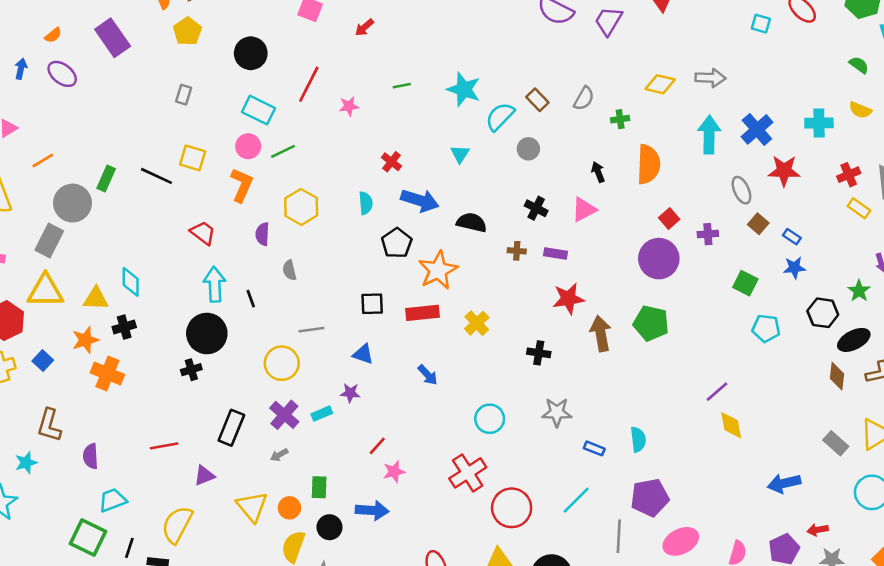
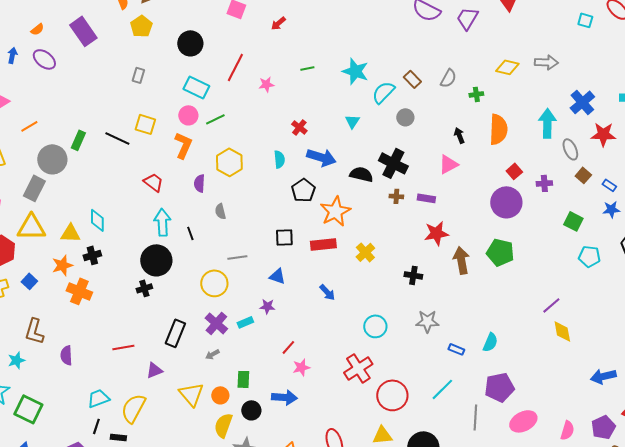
cyan arrow: (709, 135) -> (547, 123), moved
black cross: (536, 208) -> (393, 163), moved, size x1.6
cyan semicircle: (638, 439) -> (490, 342), turned 30
cyan trapezoid: (113, 500) -> (98, 398), moved
green square: (88, 538) -> (28, 409), moved

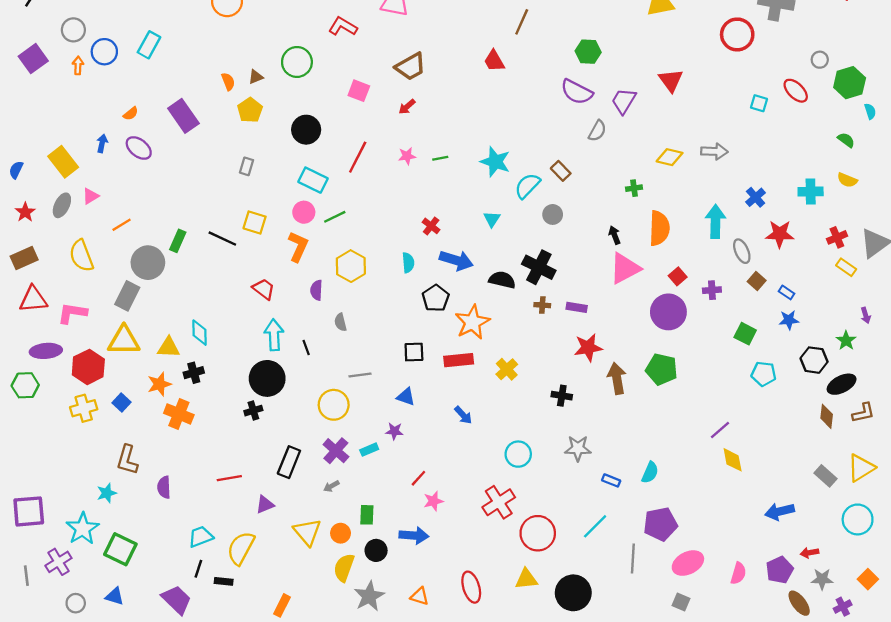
gray semicircle: (448, 78) -> (597, 131), moved
pink star: (266, 84) -> (407, 156), moved
blue cross: (582, 102) -> (756, 197), size x0.7
pink triangle: (448, 164) -> (625, 268), moved, size x1.4

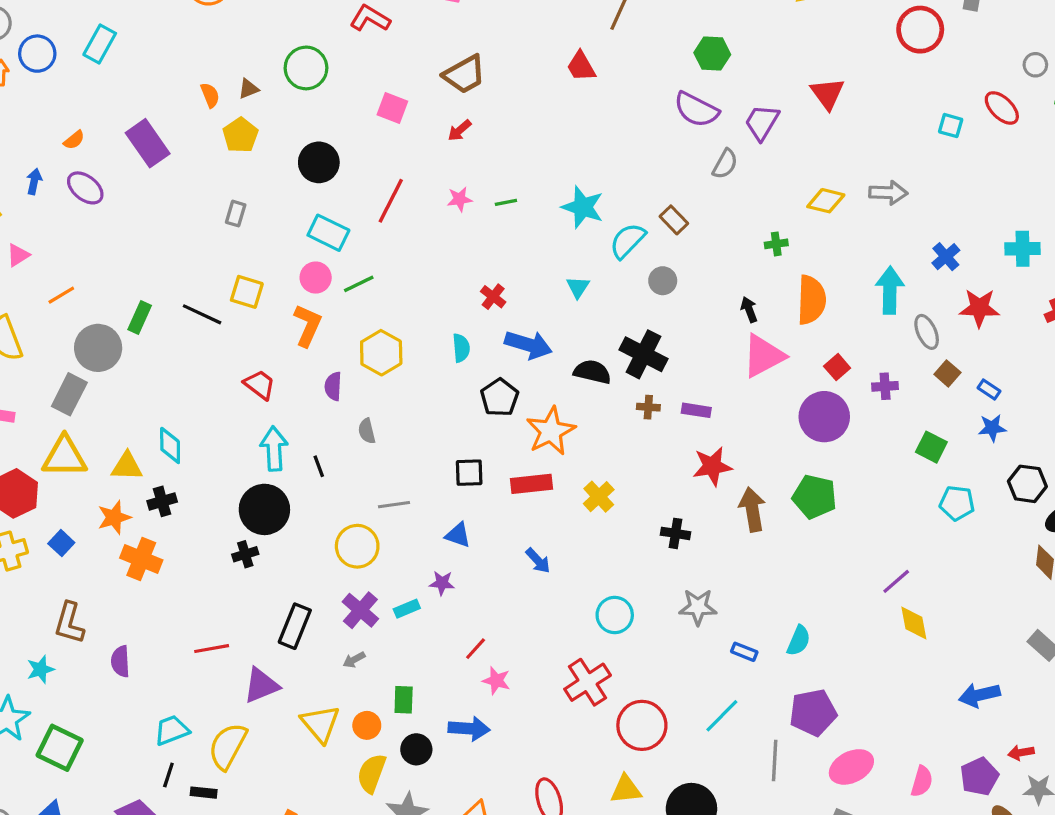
pink star: (433, 501) -> (496, 681), turned 30
purple triangle: (265, 505) -> (261, 685), size x1.4

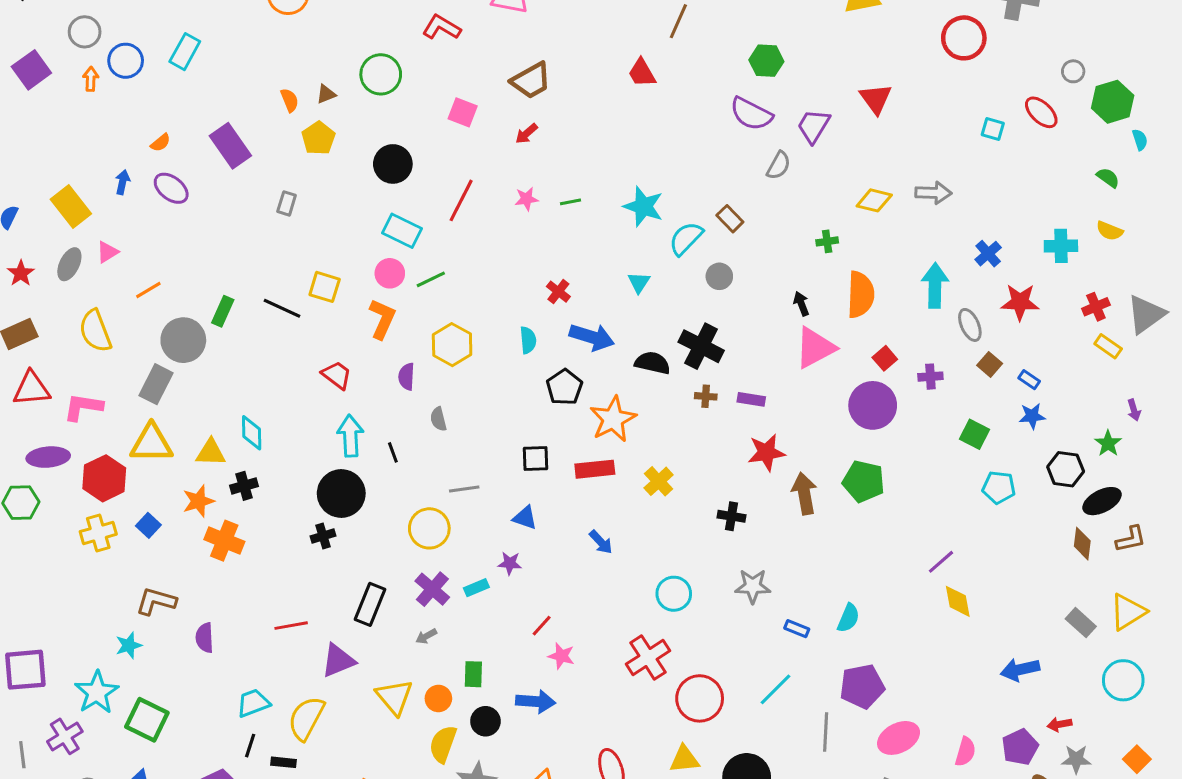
gray rectangle: (236, 214) -> (287, 203), moved
brown L-shape: (69, 623) -> (156, 601), turned 90

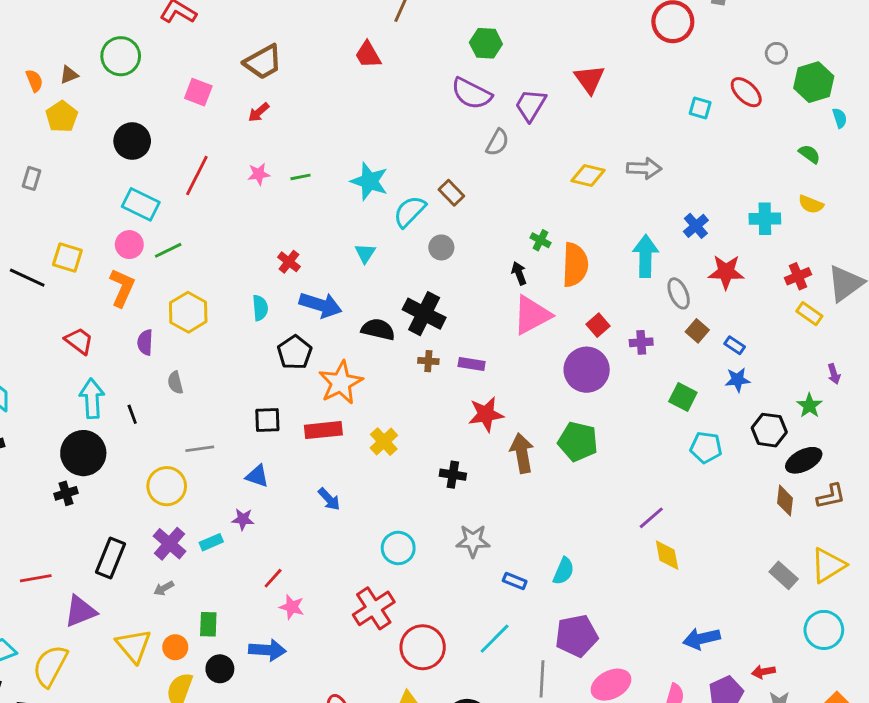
green cross: (827, 241) -> (541, 240), moved, turned 36
blue arrow: (1020, 670) -> (702, 639), moved

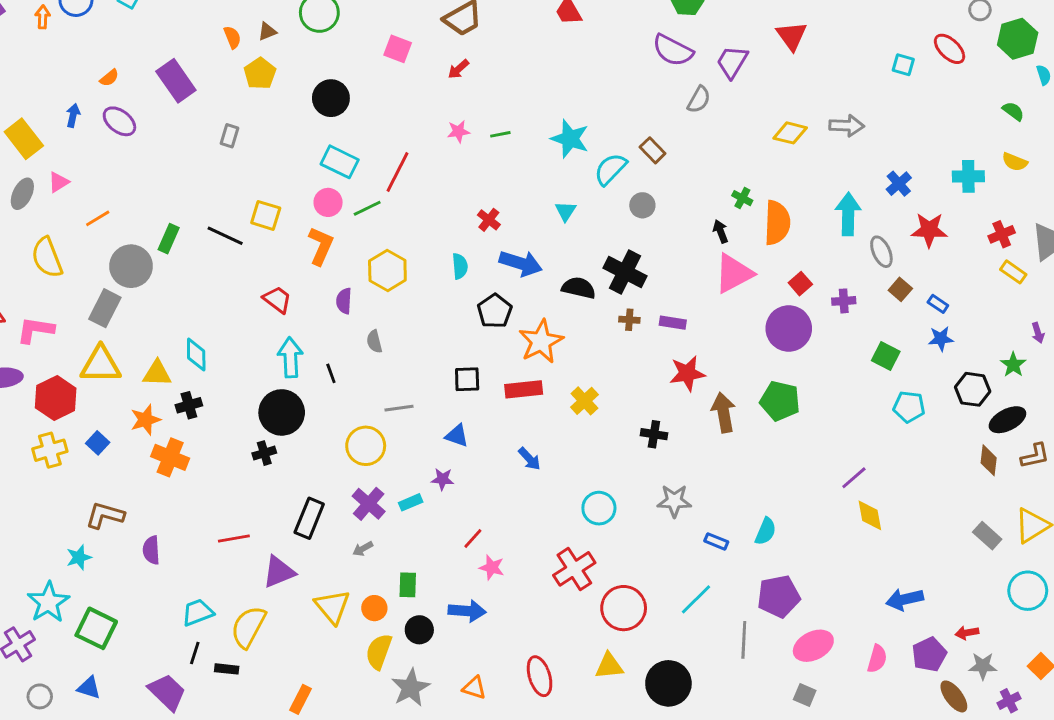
red line: (197, 176) -> (398, 172), moved

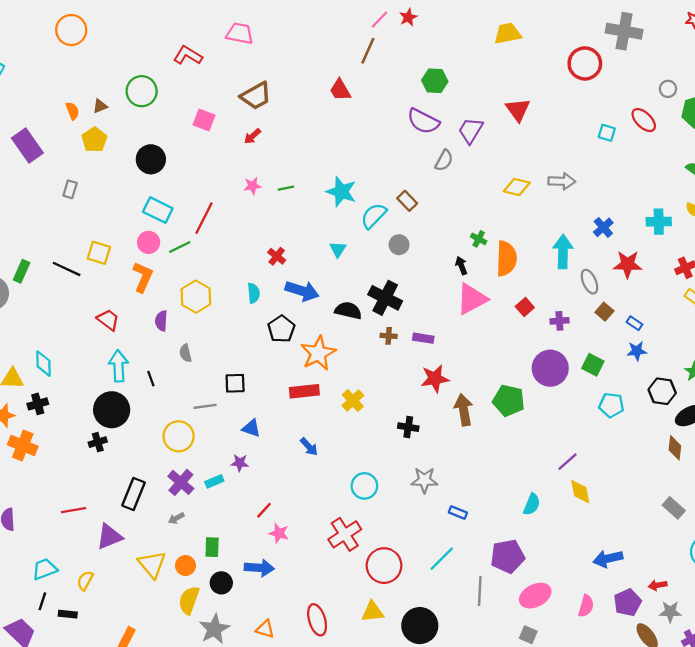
purple circle: (789, 328) -> (550, 368), moved
black square: (467, 379) -> (235, 383), moved
cyan semicircle: (766, 531) -> (532, 504), moved
yellow semicircle: (248, 627) -> (85, 581), size x0.6

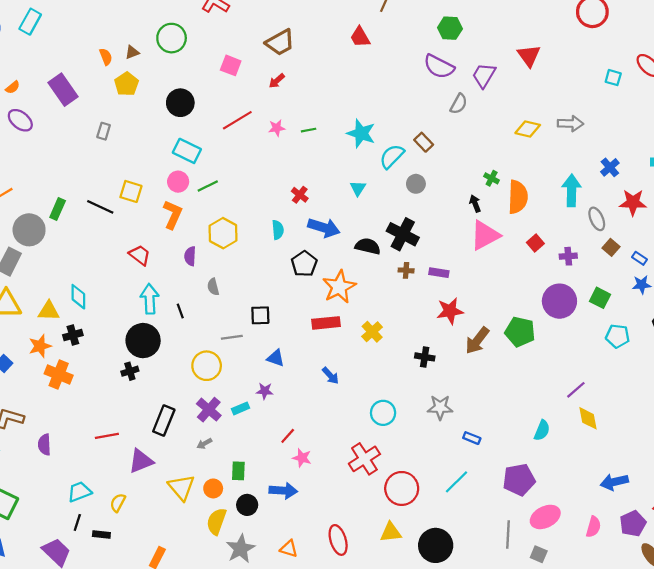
red line: (204, 218) -> (237, 120), moved, turned 32
brown arrow: (464, 410) -> (477, 341), turned -132
gray line: (480, 591) -> (508, 534), moved

